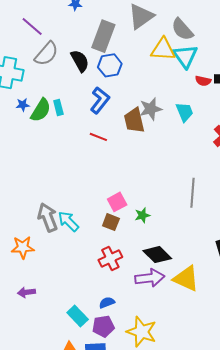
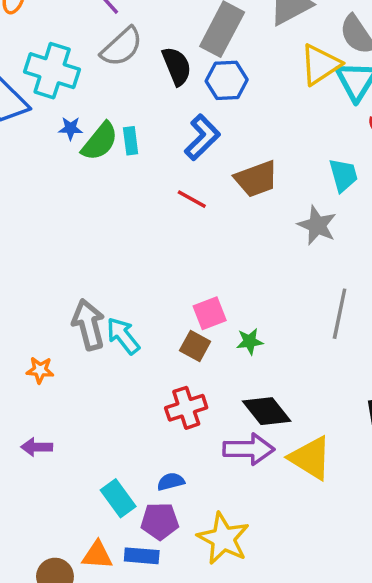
yellow triangle: (163, 49) -> (320, 65), turned -44
gray star: (151, 109) -> (317, 225), moved, turned 30
brown trapezoid: (134, 120) -> (256, 179), turned -104
orange star: (23, 247) -> (40, 370), size x0.7

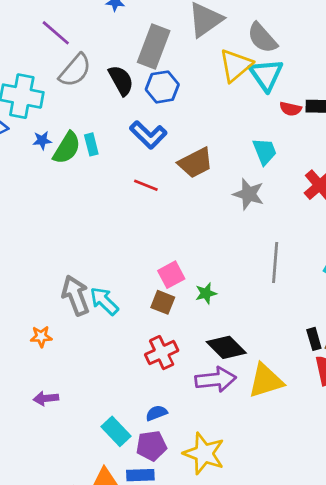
blue L-shape: (202, 137) -> (148, 135), turned 96
yellow triangle: (310, 458) -> (266, 381), turned -42

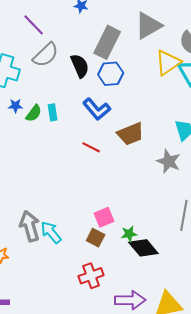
green semicircle: (67, 148) -> (34, 113), size x0.7
black diamond: (226, 347) -> (143, 248), moved

